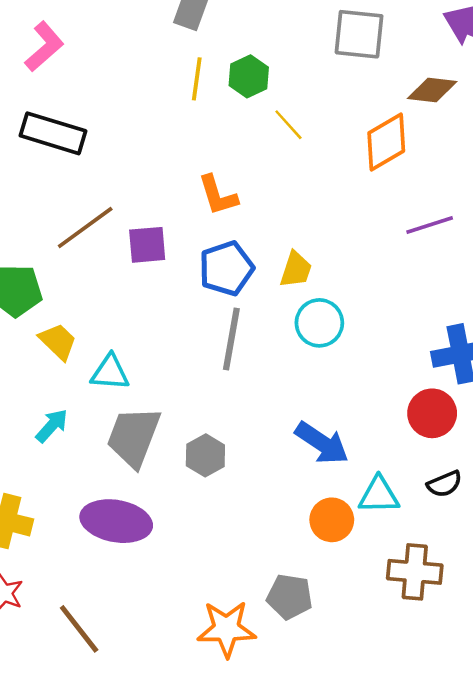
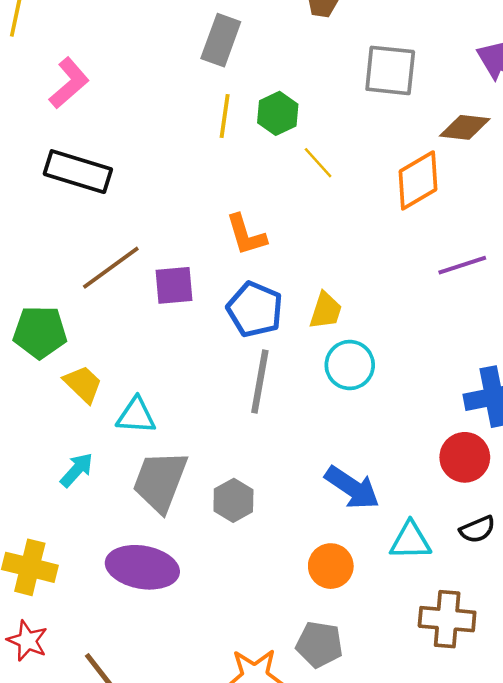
blue pentagon: (226, 268) -> (255, 309), turned -30
orange circle: (332, 520) -> (331, 566), moved

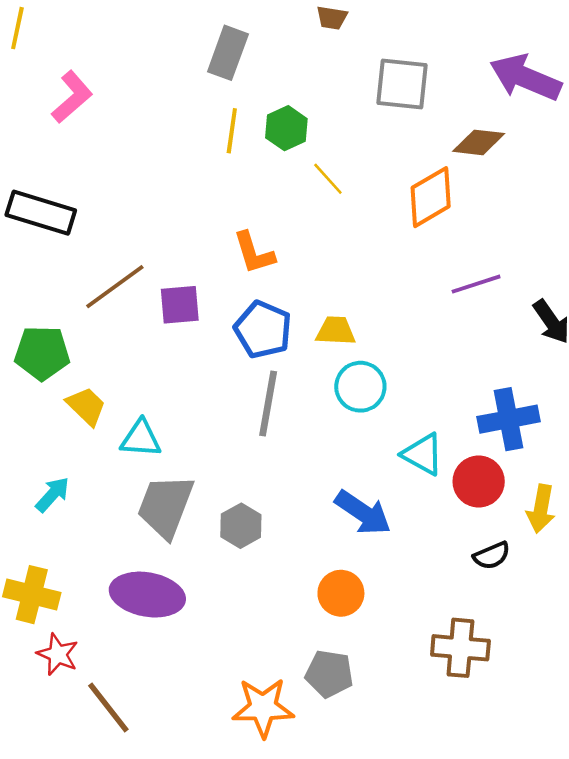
black rectangle: (78, 172) -> (41, 213), moved
yellow trapezoid: (326, 311) -> (336, 331), turned -105
cyan arrow: (77, 470) -> (53, 494), moved
cyan triangle: (410, 541) -> (423, 454), moved, turned 30
red star: (27, 641) -> (58, 654), moved

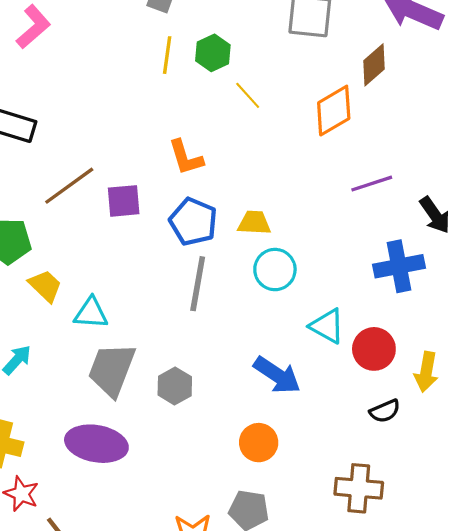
brown diamond: (479, 142) -> (374, 65), turned -48
blue cross: (509, 419) -> (399, 266), moved

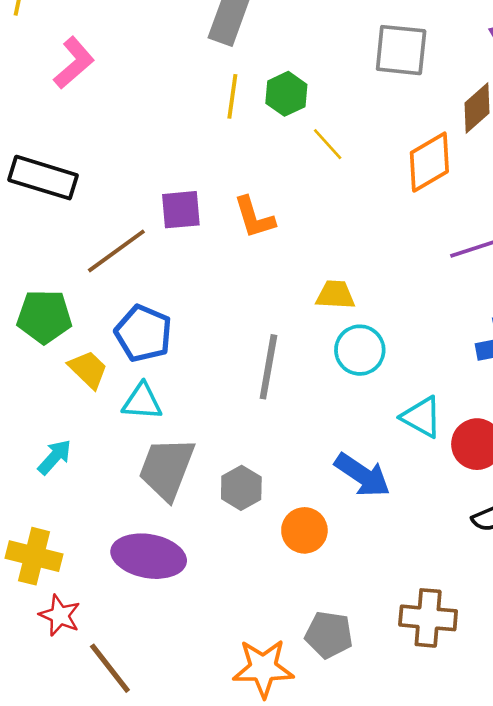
purple square: (124, 201) -> (181, 210), moved
blue pentagon: (193, 222) -> (143, 333), moved
orange circle: (259, 443) -> (304, 530), moved
brown cross: (359, 488) -> (428, 618), moved

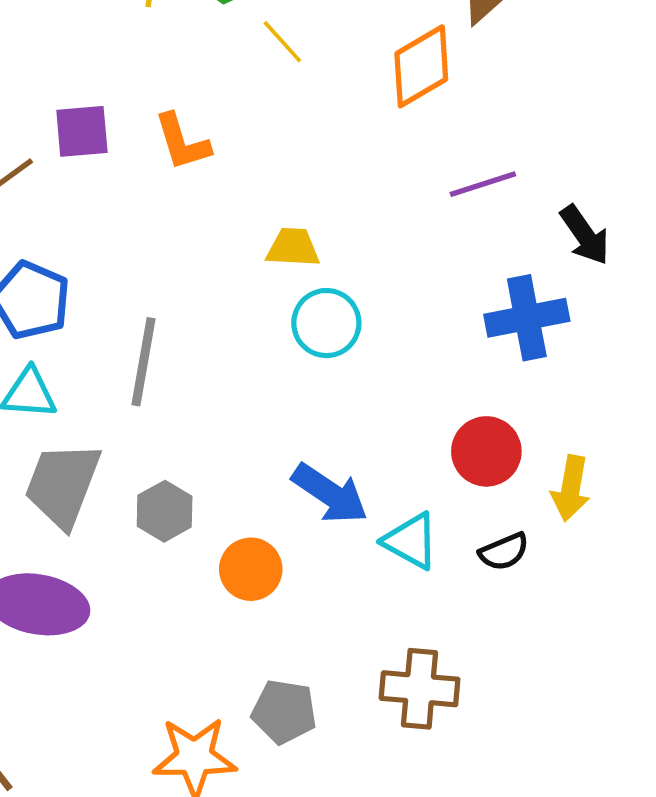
gray line: (268, 367) -> (144, 362), moved
cyan triangle: (422, 417) -> (411, 541), moved

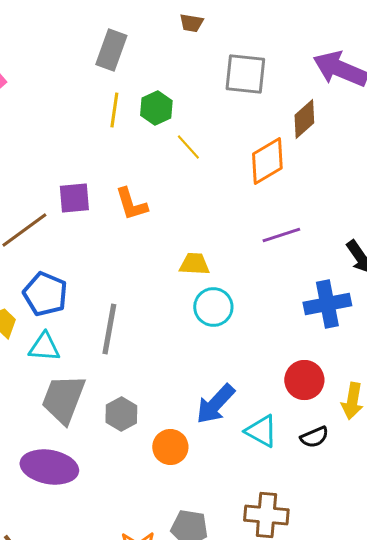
purple line: (483, 184) -> (281, 235), moved
blue arrow: (330, 494) -> (215, 404), turned 99

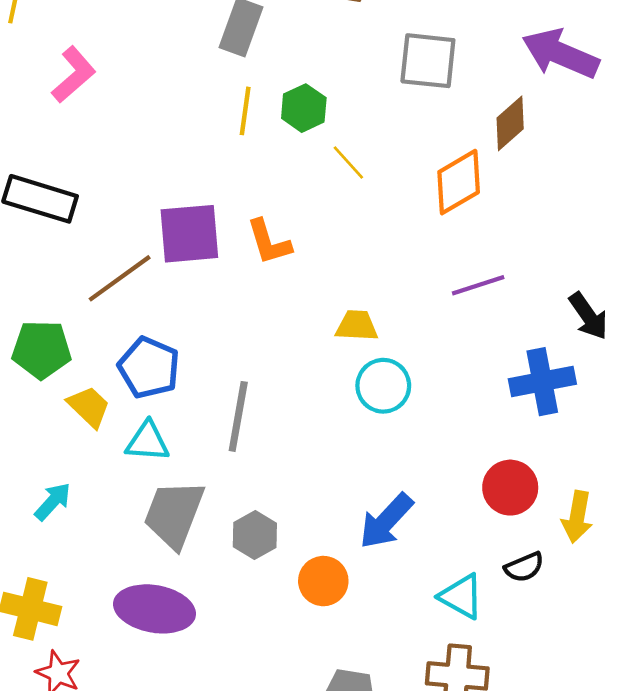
purple square: (74, 198) -> (189, 234), size x1.4
cyan triangle: (261, 431) -> (461, 596), moved

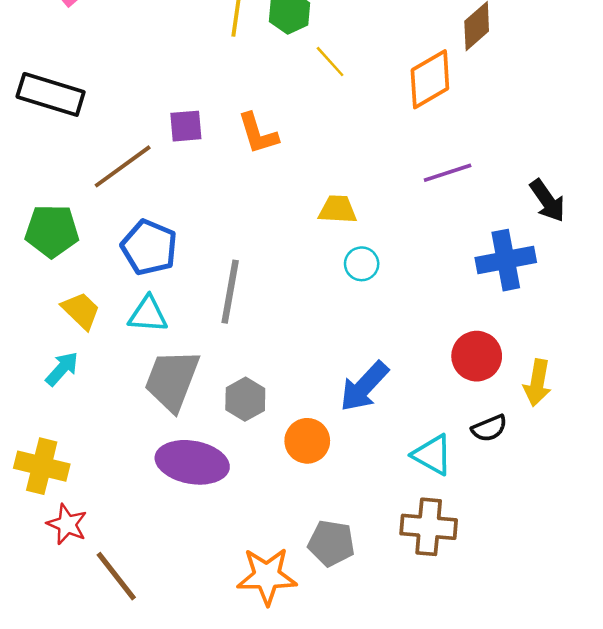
purple square: (189, 234) -> (186, 126), size x0.6
cyan circle: (383, 386) -> (362, 264), size x0.7
yellow trapezoid: (89, 407) -> (81, 311), moved
purple ellipse: (154, 609) -> (192, 462), moved

